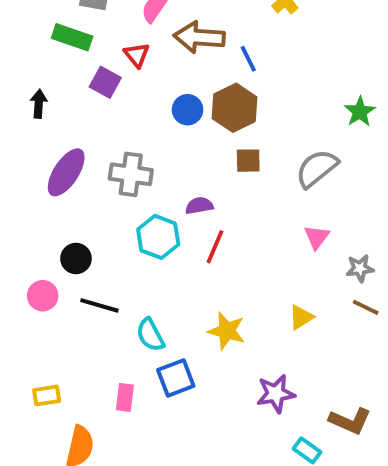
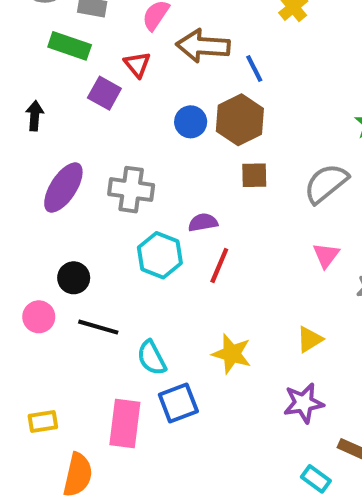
purple star: (276, 394) -> (303, 403), moved
pink rectangle: (125, 397) -> (125, 424), size x1.6

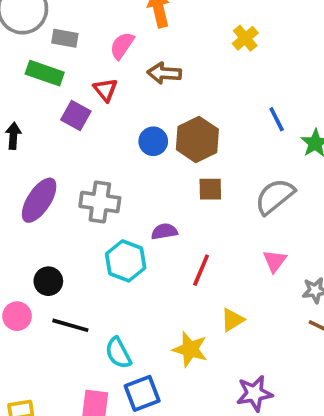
brown arrow: (203, 46) -> (164, 73), size x0.7
blue line: (254, 69) -> (277, 119), moved
red line: (219, 266) -> (201, 270), moved
yellow triangle: (310, 339) -> (232, 320), moved

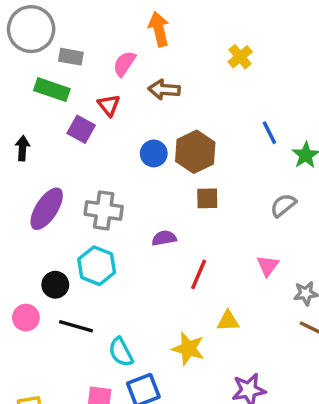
gray semicircle: (275, 196) -> (283, 205), moved, size x0.7
cyan hexagon: (126, 261) -> (97, 266), moved
yellow triangle: (232, 320) -> (228, 321), turned 30

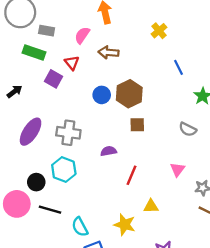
blue line: (269, 133) -> (179, 67), moved
black arrow: (22, 148) -> (14, 91), turned 49
gray semicircle: (283, 205) -> (188, 129), turned -114
pink circle: (26, 318) -> (17, 204), size x1.5

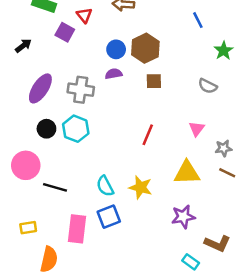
purple semicircle: (109, 151) -> (114, 74), moved
black circle: (36, 182) -> (46, 129), moved
yellow triangle: (151, 206) -> (187, 173), moved, size x1.6
black line: (50, 210) -> (55, 187), moved
cyan semicircle: (80, 227) -> (105, 186), moved

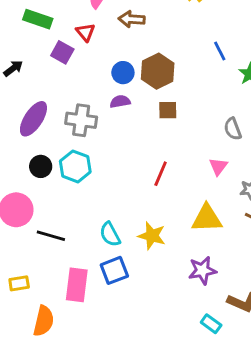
blue line: (198, 20) -> (220, 51), moved
gray semicircle: (208, 86) -> (233, 129), moved, turned 42

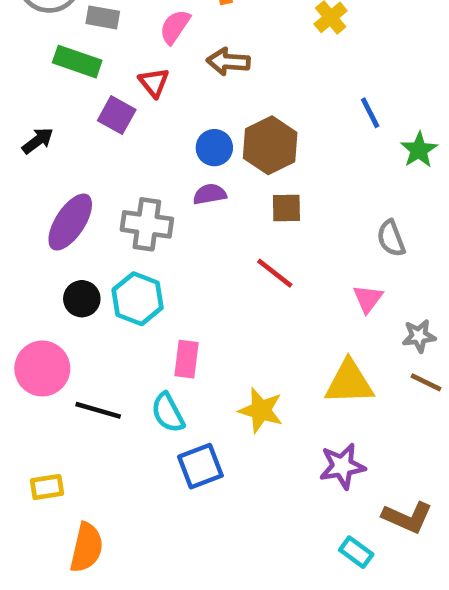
red line: (161, 174) -> (275, 273), moved, turned -75
cyan semicircle: (110, 234) -> (168, 413), moved
pink rectangle: (77, 285) -> (186, 359), moved, size x0.7

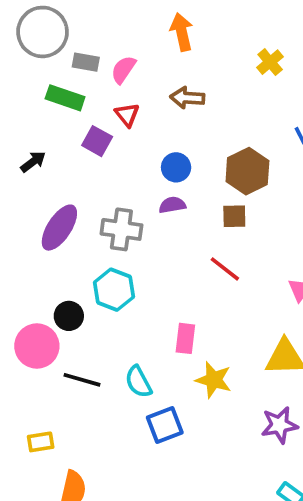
pink semicircle: (175, 27) -> (123, 70), moved
brown hexagon: (270, 145) -> (247, 171), moved
black circle: (82, 299) -> (69, 316), moved
pink rectangle: (186, 359) -> (185, 338), moved

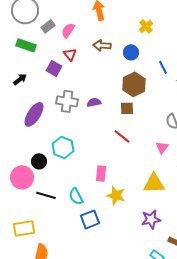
gray rectangle: (86, 62) -> (48, 26), turned -48
green rectangle: (65, 98) -> (26, 45), moved
blue circle: (176, 167) -> (131, 52), moved
gray cross: (121, 229) -> (67, 101), moved
yellow rectangle: (41, 442) -> (24, 228), size x1.5

